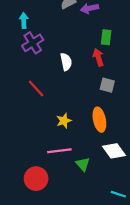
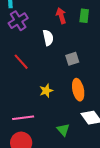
red arrow: (98, 57) -> (61, 16), moved
gray square: (107, 85) -> (72, 59), moved, turned -32
pink line: (59, 151) -> (23, 118), moved

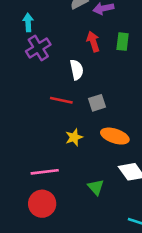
gray square: (72, 59) -> (97, 103), moved
red line: (21, 62) -> (61, 100), moved, turned -36
orange ellipse: (78, 90) -> (115, 136), turned -60

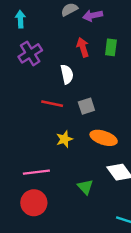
cyan arrow: (28, 22) -> (20, 19), moved

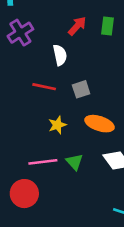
red arrow: (83, 47) -> (77, 26), turned 60
pink line: (36, 172) -> (43, 162), moved
green triangle: (85, 187) -> (74, 162), moved

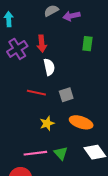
red arrow: (77, 26) -> (42, 44), moved, turned 133

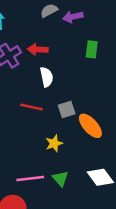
red arrow: (42, 44) -> (38, 49), turned 98
orange ellipse: (81, 122) -> (90, 126), moved, turned 30
yellow star: (47, 123) -> (54, 143), moved

